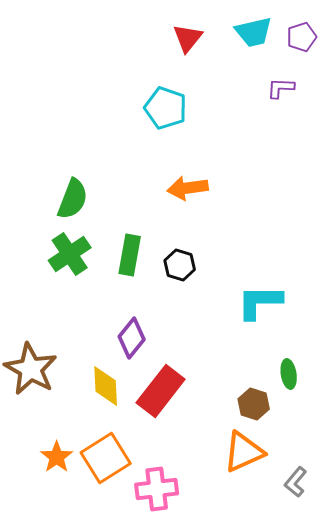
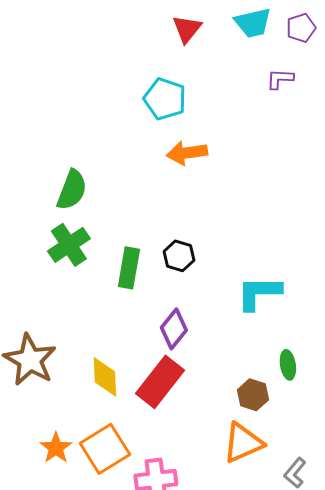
orange arrow: (188, 188) -> (187, 153), moved
green rectangle: (130, 255) -> (129, 268), moved
purple diamond: (132, 338) -> (174, 329), moved

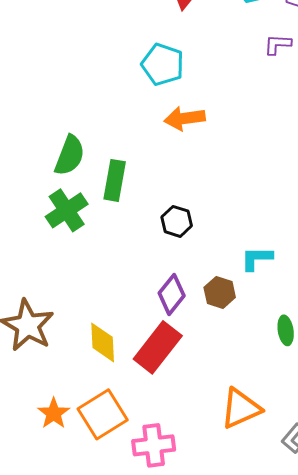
green rectangle: (129, 268) -> (115, 180), moved
cyan L-shape: (259, 293) -> (257, 258), size x0.7
brown hexagon: (253, 395) -> (220, 292), moved

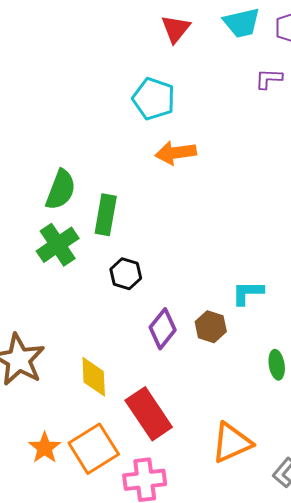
black hexagon: (177, 221) -> (126, 274), moved
red rectangle: (158, 347) -> (149, 414), moved, turned -72

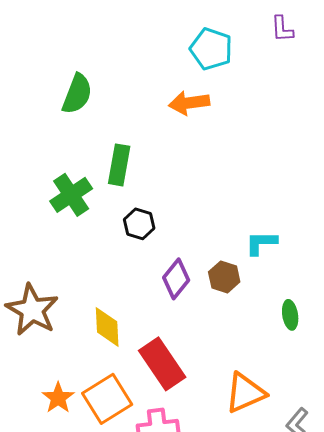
purple L-shape: (269, 79) -> (282, 29), turned -96
cyan pentagon: (154, 99) -> (211, 49), moved
green semicircle: (61, 190) -> (77, 94), moved

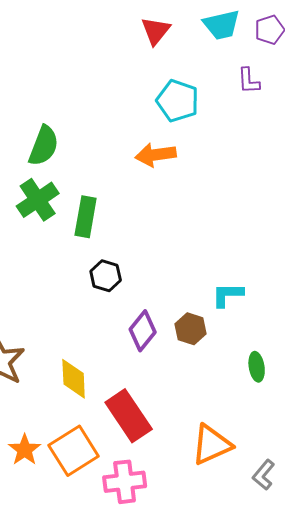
green cross: (71, 195) -> (38, 200), moved

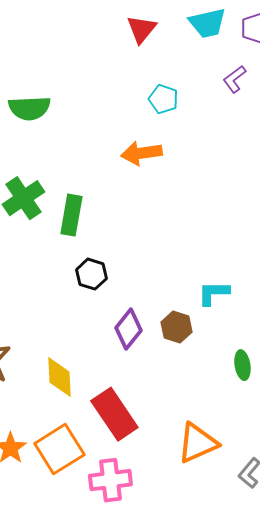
purple L-shape: (249, 81) -> (234, 79), turned 56
cyan pentagon: (178, 101) -> (163, 99), size x0.7
green semicircle: (44, 146) -> (29, 108), moved, turned 66

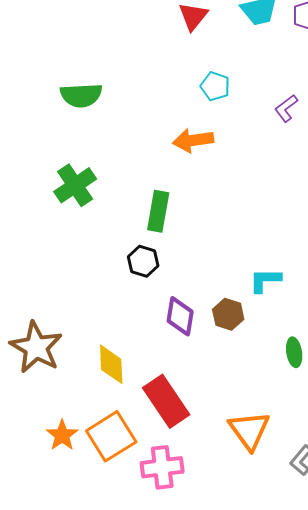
purple L-shape: (234, 79) -> (286, 108), moved
green rectangle: (71, 215) -> (158, 211), moved
purple diamond: (128, 329) -> (180, 316), turned -30
orange triangle: (197, 443) -> (249, 430), turned -42

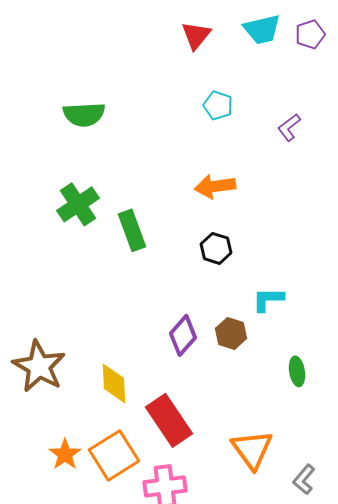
orange arrow: (193, 140) -> (215, 186), moved
green rectangle: (158, 211) -> (132, 230), moved, turned -30
black hexagon: (143, 261) -> (216, 248), moved
purple diamond: (180, 316) -> (183, 335), turned 33

